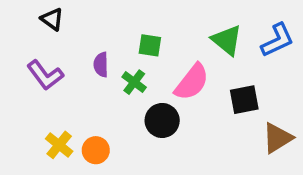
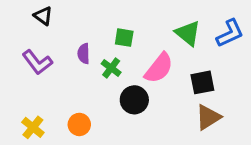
brown triangle: (277, 138) -> (208, 117), moved
yellow cross: (59, 145) -> (33, 127), moved

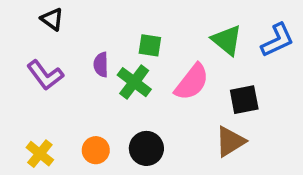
green cross: (111, 68) -> (134, 82), size x1.4
black circle: (134, 100) -> (146, 148), moved
brown triangle: (208, 117) -> (230, 141), moved

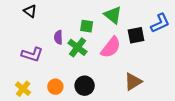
green triangle: (227, 40) -> (113, 15), moved
purple L-shape: (45, 75) -> (32, 54), moved, turned -35
black square: (244, 100) -> (136, 35), moved

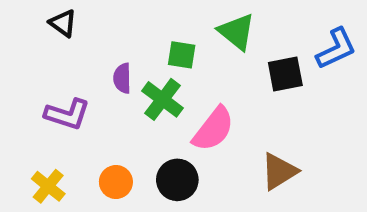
pink semicircle: (111, 47) -> (213, 129), moved

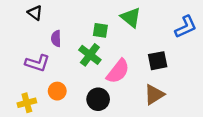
black square: (285, 74) -> (158, 61), moved
purple semicircle: (122, 78) -> (56, 39), moved
orange circle: (116, 182) -> (57, 91), moved
yellow cross: (48, 186) -> (27, 103), turned 36

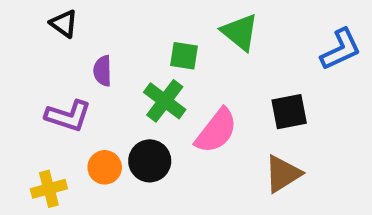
black circle: (98, 99) -> (150, 161), moved

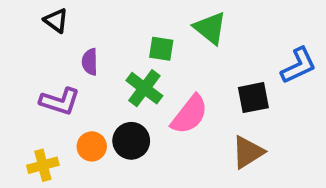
blue L-shape: (341, 49) -> (299, 66), moved

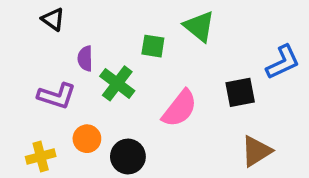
green cross: (144, 88) -> (117, 83), moved
black circle: (131, 141) -> (128, 157), moved
brown triangle: (248, 152) -> (256, 151), moved

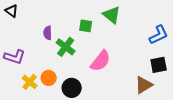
black triangle: (53, 19) -> (12, 11), moved
black square: (240, 92) -> (159, 65), moved
purple L-shape: (57, 96) -> (15, 57), moved
yellow cross: (41, 157) -> (30, 82), moved, turned -35

